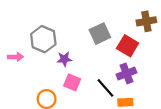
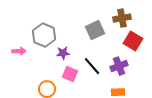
brown cross: (146, 21) -> (122, 18), moved
red square: (128, 46) -> (133, 41), moved
black line: (105, 88) -> (92, 66), moved

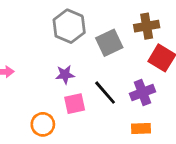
gray hexagon: (44, 35) -> (69, 26), moved
pink square: (70, 74) -> (75, 104), turned -35

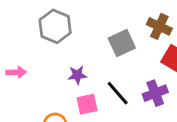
gray hexagon: (69, 26) -> (55, 26), moved
brown cross: (147, 26) -> (159, 26), turned 35

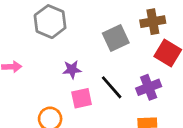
brown cross: (159, 26) -> (153, 22), turned -35

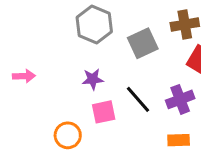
gray hexagon: (50, 22) -> (94, 24), moved

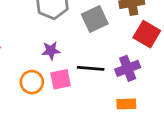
black line: (138, 99) -> (91, 68), turned -44
orange circle: (68, 135) -> (32, 82), moved

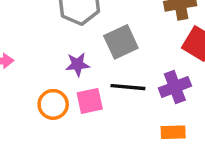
gray square: (95, 19) -> (121, 42), moved

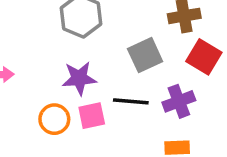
gray square: (121, 42) -> (145, 55), moved
purple star: (77, 64) -> (79, 78), size x1.4

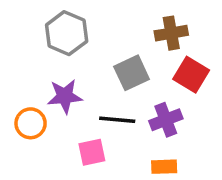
pink square: (92, 116) -> (92, 152), moved
orange circle: (54, 119) -> (31, 123), moved

